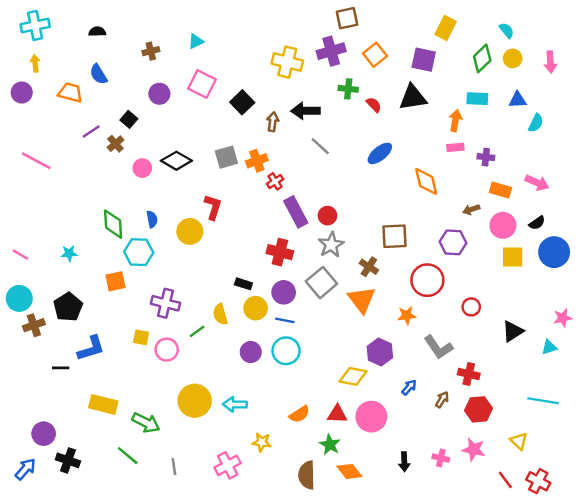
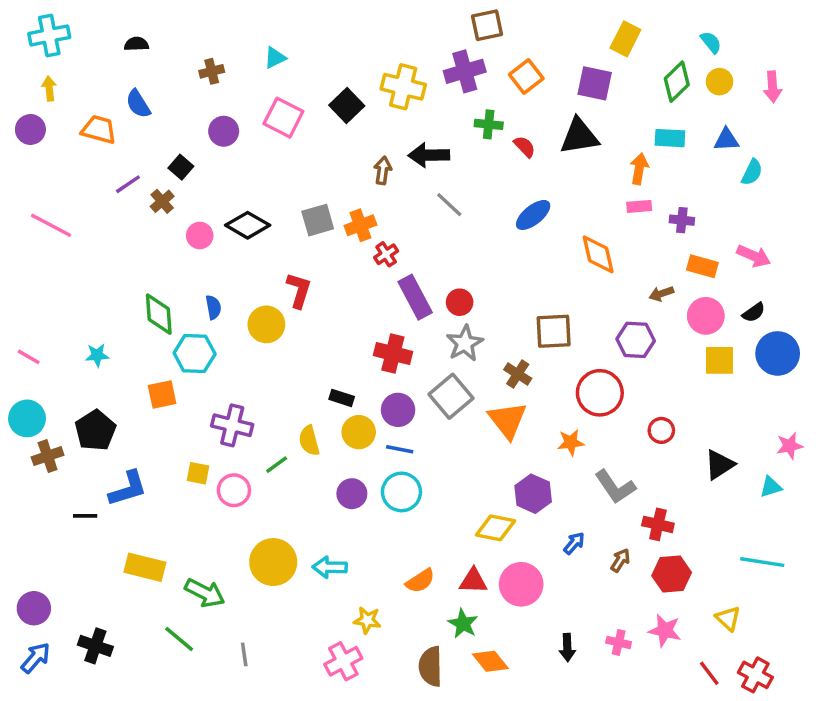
black square: (242, 102) -> (347, 106), moved
purple circle: (44, 434) -> (34, 608), moved
pink cross: (228, 465) -> (343, 661), moved

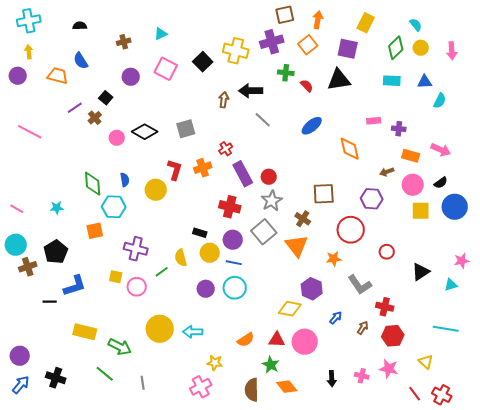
orange arrow: (639, 169) -> (318, 20), moved
orange cross: (360, 225) -> (203, 168), moved

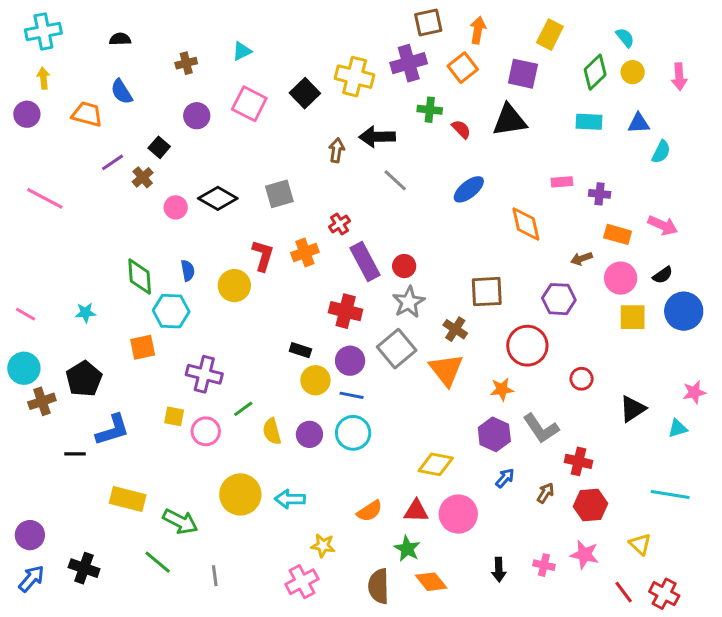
yellow semicircle: (181, 258) -> (272, 431), moved
purple hexagon: (312, 289) -> (494, 434), moved

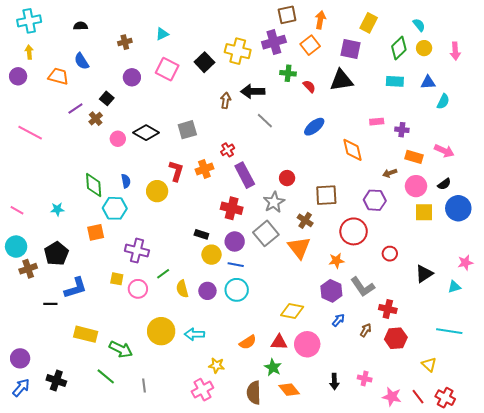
red circle: (404, 266) -> (287, 178), moved
pink star: (585, 555) -> (392, 397), moved

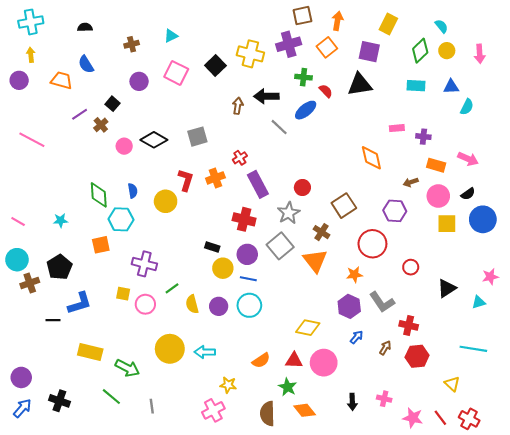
blue ellipse: (314, 127) -> (306, 110), moved
brown square: (326, 195) -> (344, 206), turned -30

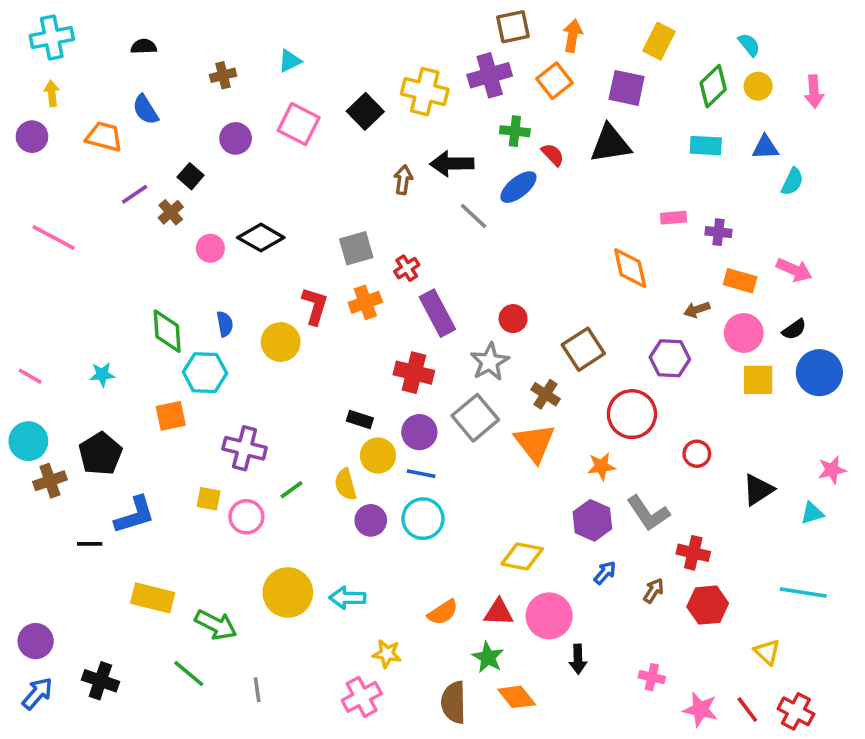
gray square: (197, 137) -> (356, 248), moved
yellow semicircle: (192, 304) -> (345, 484), moved
black arrow: (352, 402) -> (578, 659), moved

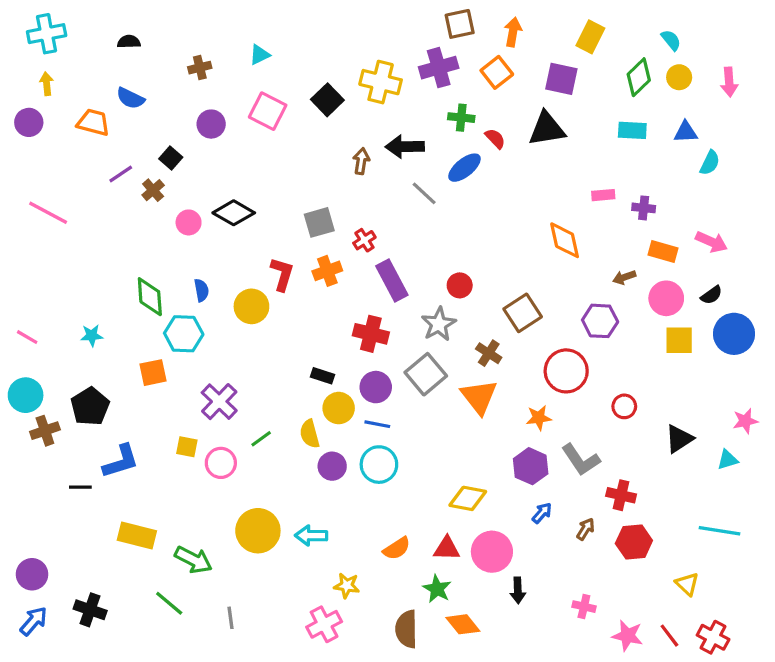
blue semicircle: (145, 110) -> (130, 98), turned -32
purple cross: (245, 448) -> (219, 402), turned 30

